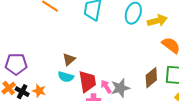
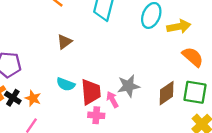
brown triangle: (69, 59) -> (64, 42), moved
gray star: (120, 88) -> (128, 86), moved

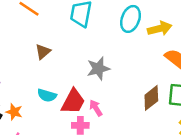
gray star: (128, 86) -> (98, 69), moved
red trapezoid: (91, 92) -> (73, 102), turned 36

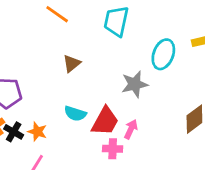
cyan ellipse: (131, 19) -> (163, 54), moved
pink arrow: (96, 108) -> (131, 129), turned 56

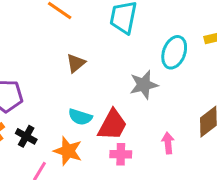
pink arrow: (131, 129) -> (168, 143), moved, turned -30
black cross: (14, 132) -> (26, 136), moved
orange star: (37, 132) -> (68, 151), moved, size x1.4

